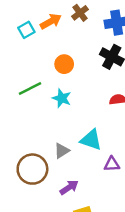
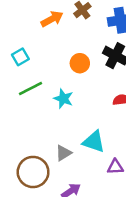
cyan square: (26, 30) -> (20, 57), moved
orange circle: (64, 64) -> (80, 63), moved

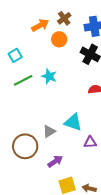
orange circle: (80, 63) -> (59, 39), moved
cyan star: (63, 99) -> (49, 76), moved

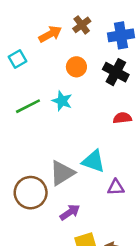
orange circle: (59, 39) -> (76, 67), moved
cyan square: (15, 55) -> (17, 59), moved
gray triangle: (49, 131) -> (62, 173), size x1.5

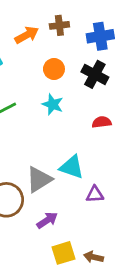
brown cross: (82, 25) -> (59, 25), turned 30
cyan star: (62, 101) -> (53, 104), moved

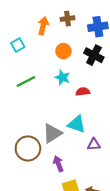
orange arrow: (27, 35) -> (43, 26), turned -48
red semicircle: (102, 122) -> (83, 92), moved
purple arrow: (47, 220) -> (58, 164), turned -77

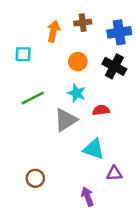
cyan square: (18, 45) -> (23, 54), turned 32
gray triangle: (52, 133) -> (66, 120), moved
brown circle: (28, 148) -> (35, 178), size x0.6
purple arrow: (58, 164) -> (88, 197), moved

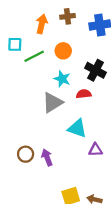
black cross: (114, 66) -> (95, 70), moved
green line: (33, 98) -> (34, 56), moved
purple arrow: (88, 197) -> (47, 157), moved

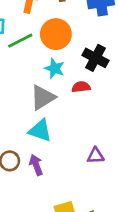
orange circle: (63, 51) -> (56, 34), size x1.5
cyan triangle: (77, 128) -> (40, 131), moved

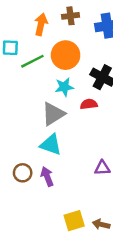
cyan star: (55, 68) -> (64, 87), turned -30

